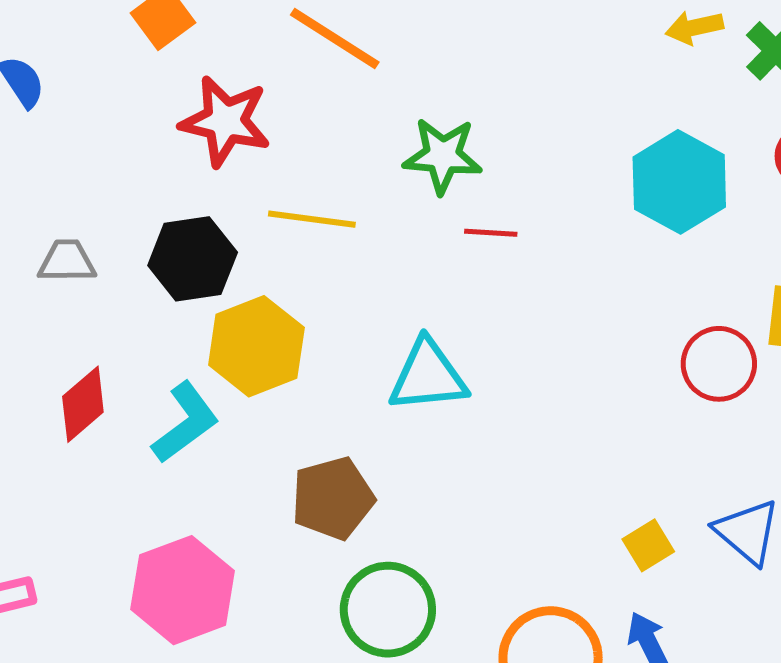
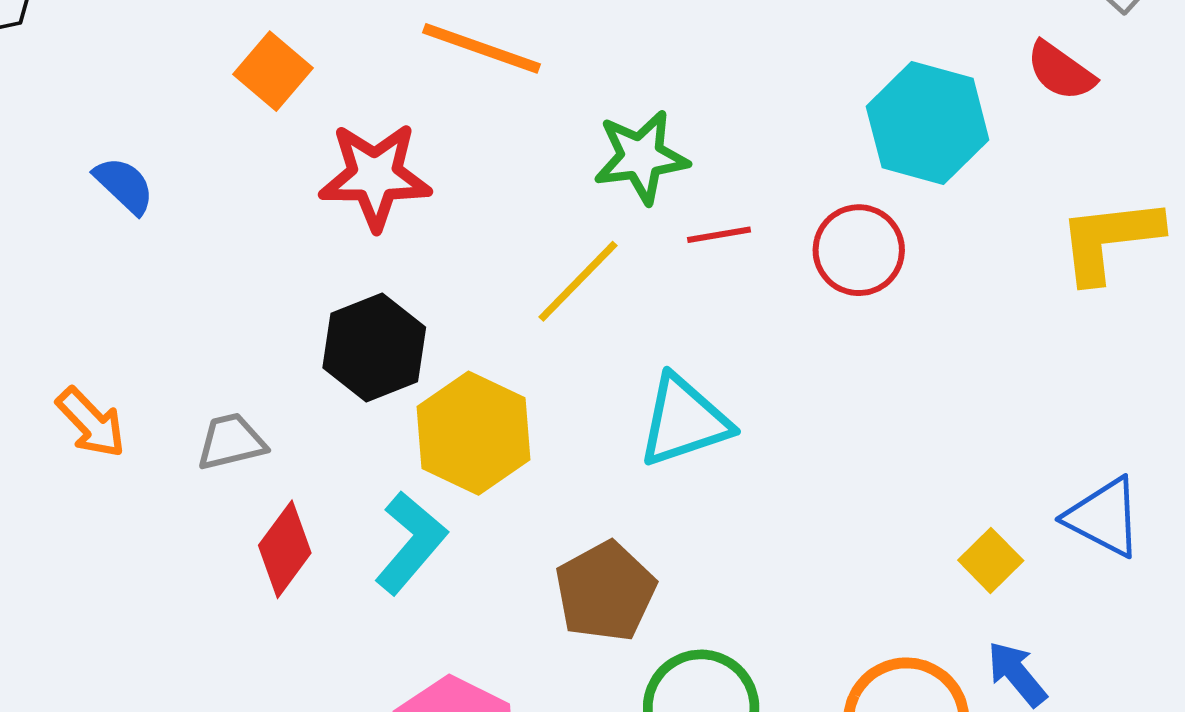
yellow line: (312, 219) -> (578, 281), moved, turned -40
gray trapezoid: (67, 261) -> (231, 442), moved
red circle: (719, 364) -> (859, 250), moved

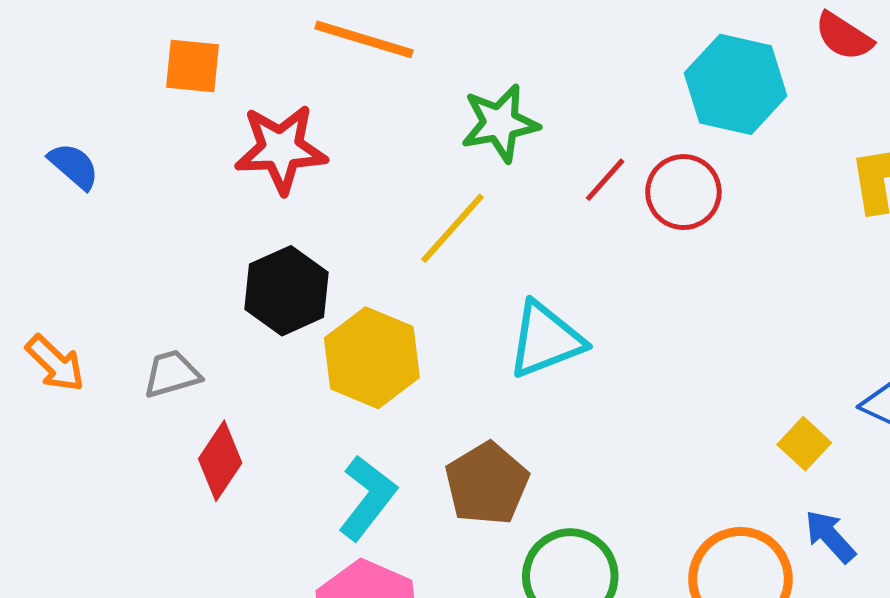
orange square: (273, 71) -> (192, 66), turned -32
red line: (719, 235) -> (605, 180), moved, turned -36
cyan L-shape: (411, 543) -> (367, 498), moved

